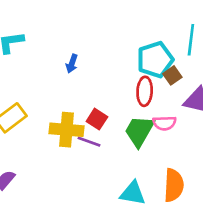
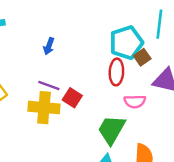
green trapezoid: (139, 131) -> (112, 130), moved
purple line: (89, 142) -> (49, 85), moved

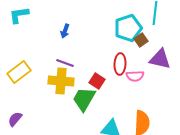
red ellipse: (116, 72) -> (120, 64), moved
red square: (72, 98) -> (97, 81), moved
green trapezoid: (112, 130) -> (84, 99), moved

